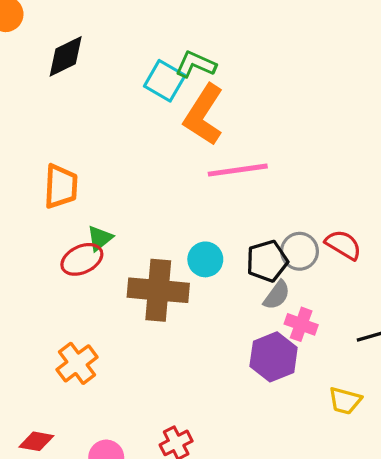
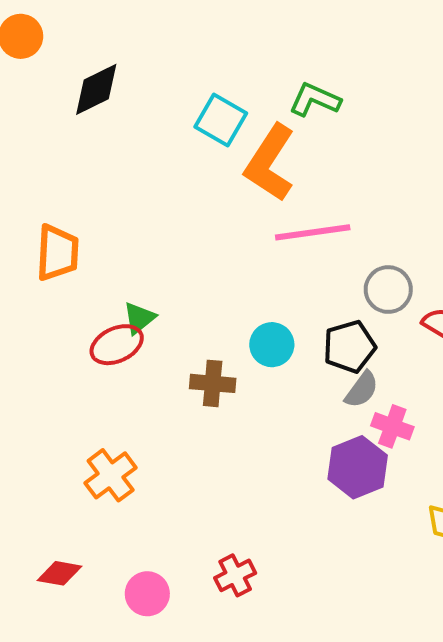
green L-shape: (196, 65) -> (315, 100), moved
orange trapezoid: (61, 186) -> (57, 253), moved
gray circle: (300, 251) -> (388, 290), moved
brown cross: (158, 290) -> (213, 383), size x0.6

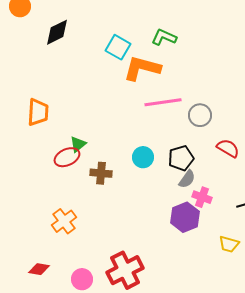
orange L-shape: (270, 163) -> (142, 68), turned 72
gray circle: (388, 290) -> (200, 115), moved
brown cross: (213, 383) -> (101, 173), moved
red cross: (235, 575) -> (125, 270), size x1.8

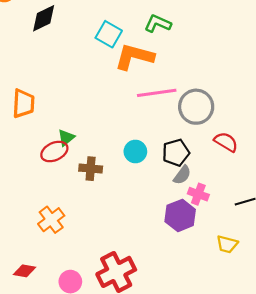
gray circle: (200, 115) -> (196, 107), size x1.4

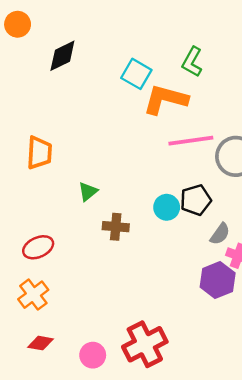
green L-shape: (158, 24) -> (192, 62), turned -85
red ellipse: (54, 151) -> (38, 247), moved
black pentagon: (176, 153) -> (196, 200), moved
orange cross: (51, 220) -> (33, 295), moved

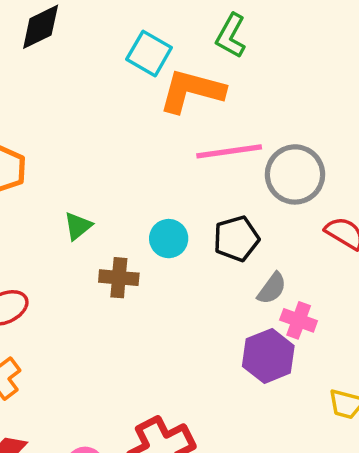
cyan circle: (167, 207) -> (169, 239), moved

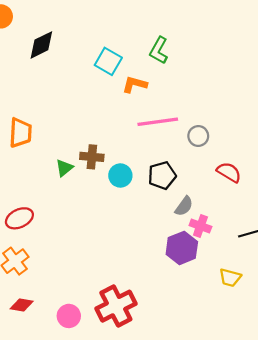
orange L-shape: (192, 91) -> (135, 84), size x0.6
gray circle: (295, 174) -> (198, 136), size x0.6
brown cross: (119, 278) -> (92, 157), moved

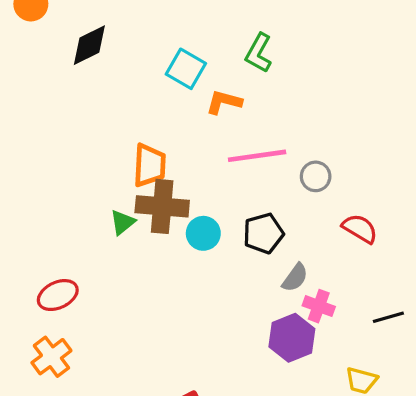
orange trapezoid: (21, 133) -> (150, 165), moved
brown cross: (92, 157) -> (162, 206), size x1.5

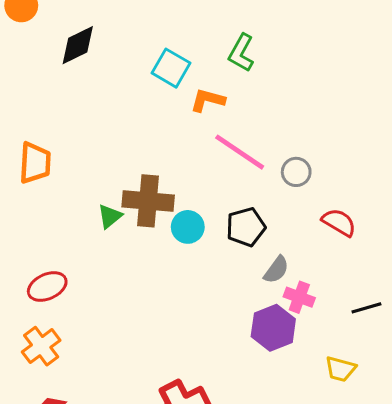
pink line: (257, 156) -> (240, 152), turned 42
orange trapezoid: (150, 165) -> (35, 163), moved

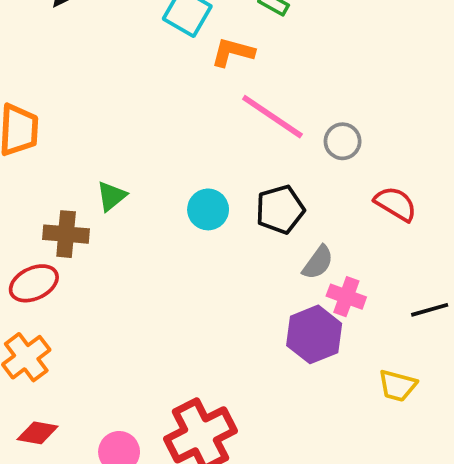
brown cross: (148, 201) -> (66, 234), moved, size x0.7

